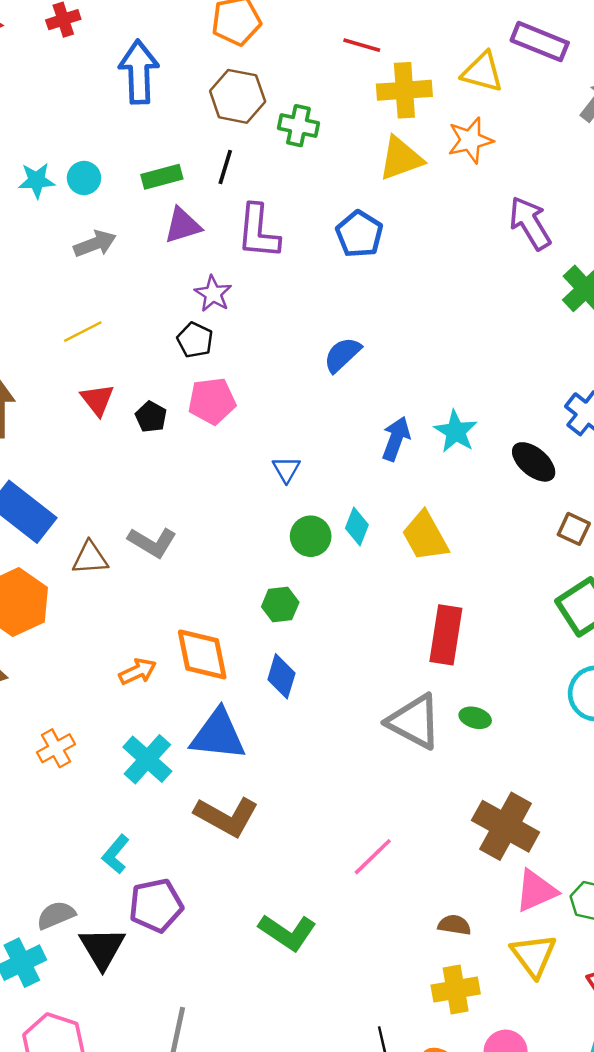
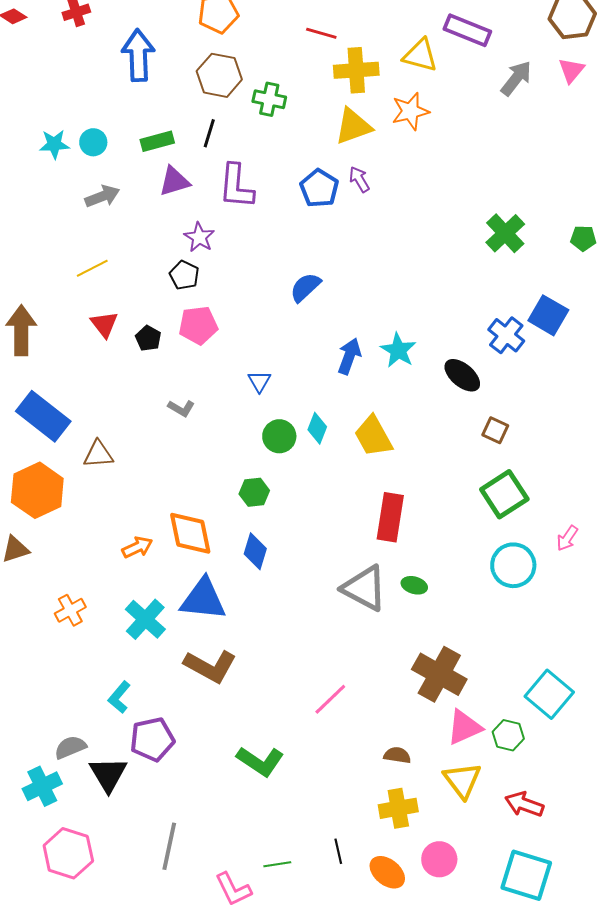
purple arrow: (530, 223) -> (359, 179), moved, size x0.6
gray L-shape: (152, 542) -> (181, 408), moved, size x0.7

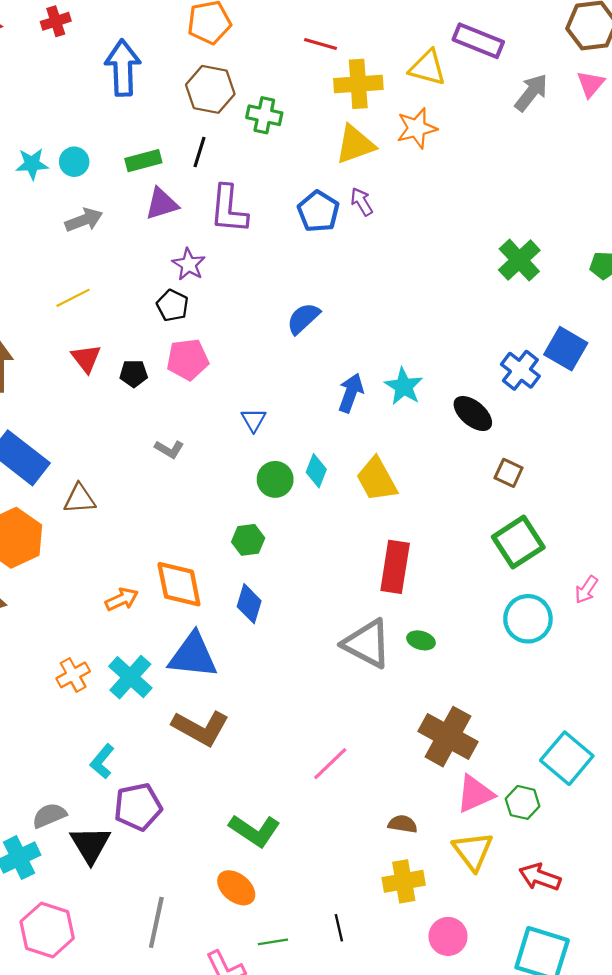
black pentagon: (148, 338) -> (134, 374), turned -30
orange cross: (70, 610) -> (73, 675), moved
orange ellipse: (387, 872) -> (236, 888), moved

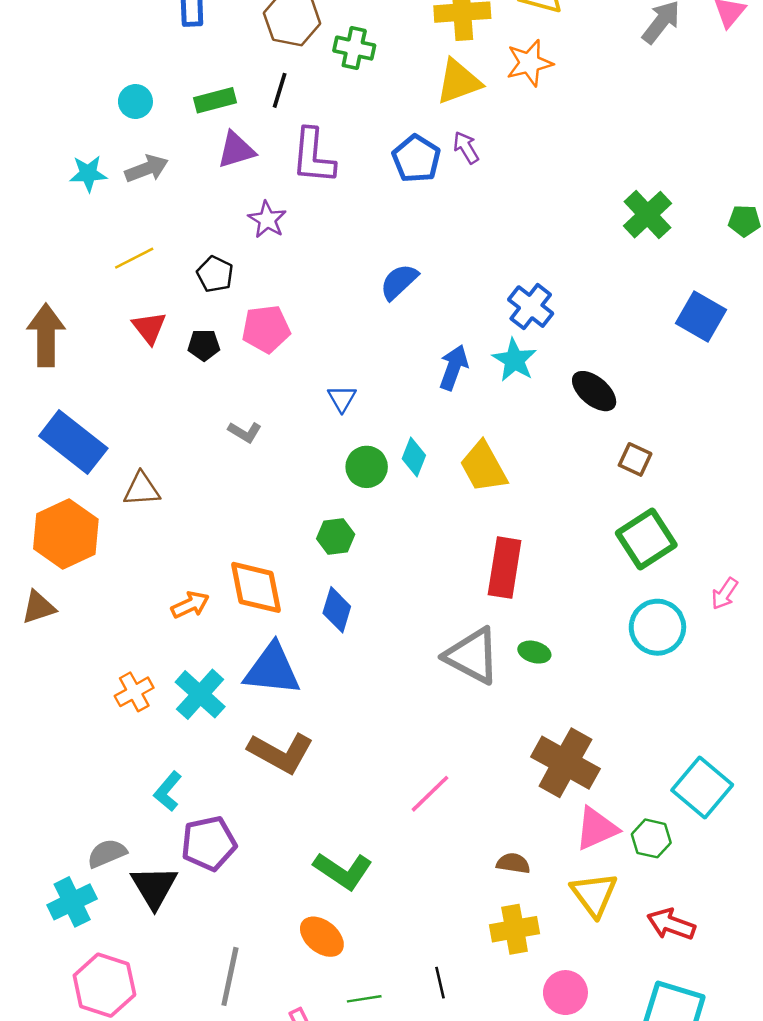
cyan star: (32, 164) -> (88, 174), moved
black pentagon: (172, 305) -> (215, 274), moved
blue cross: (520, 370) -> (531, 307), moved

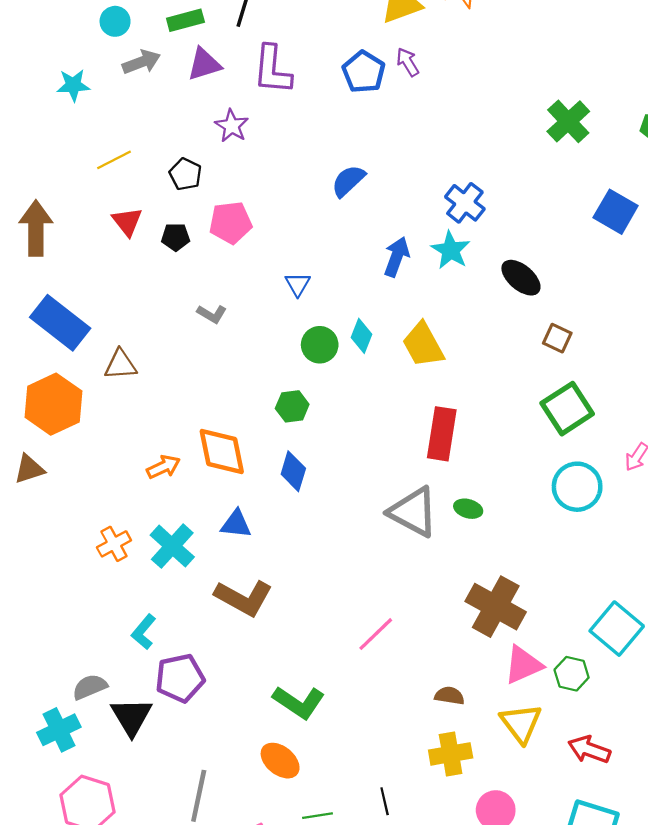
gray arrow: (147, 169) -> (141, 62), moved
blue triangle: (272, 669) -> (236, 524), size x0.6

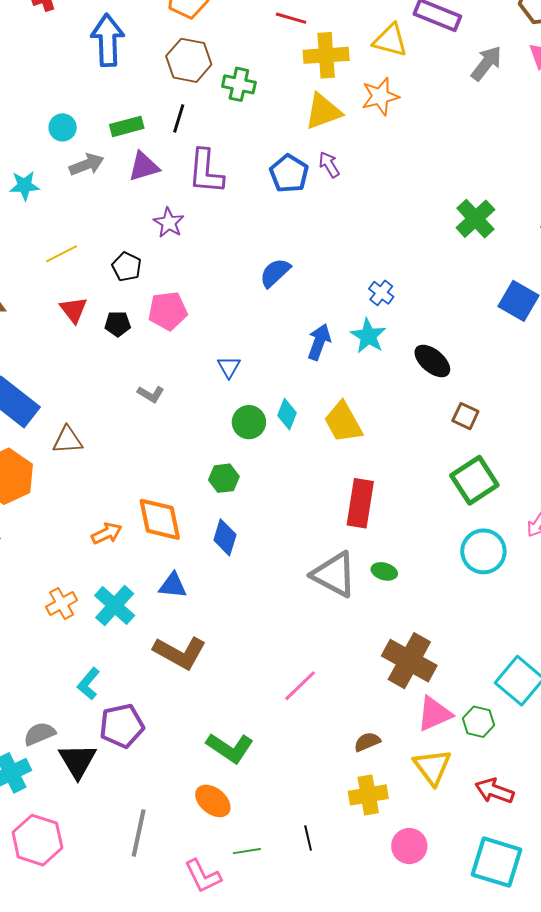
blue cross: (465, 203) -> (381, 293), size x0.7
brown semicircle: (449, 696) -> (367, 742), turned -32

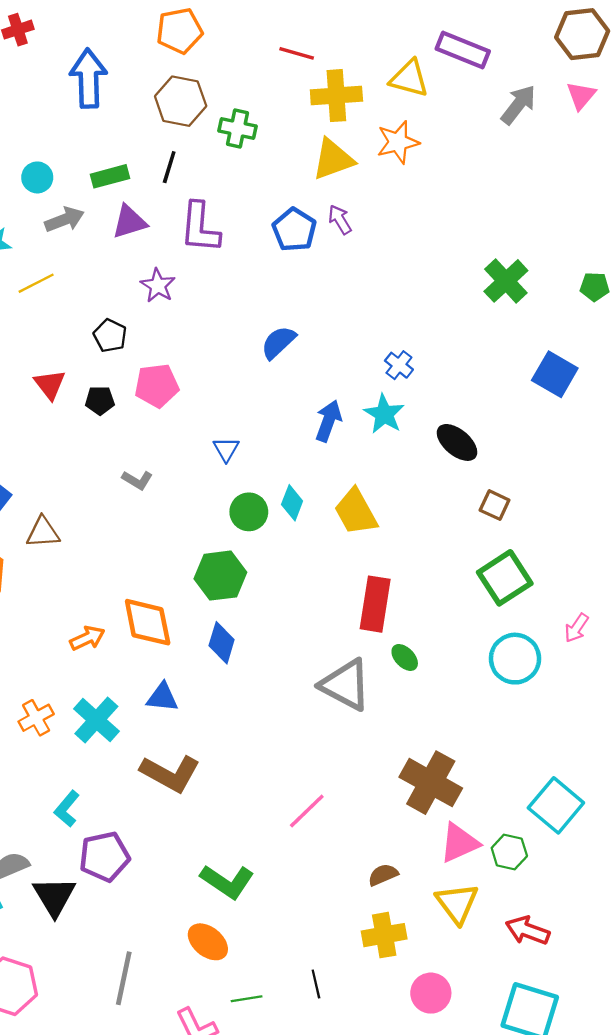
yellow line: (62, 254) -> (36, 283), moved
green hexagon: (224, 478) -> (220, 576), size x1.5
green ellipse: (384, 571) -> (405, 657), moved, turned 30

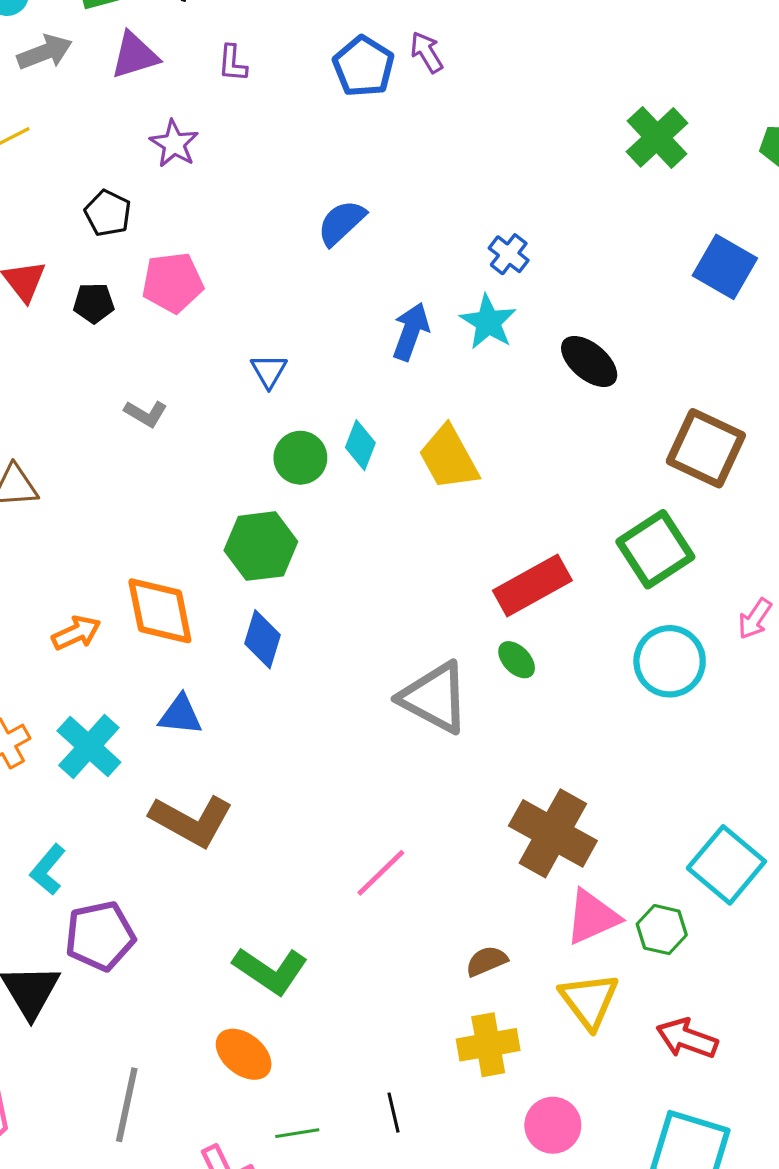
purple L-shape: (200, 227) -> (233, 63), size x0.5
brown square: (495, 505) -> (706, 448), moved, size x1.8
red rectangle: (375, 604) -> (532, 586), moved, turned 52

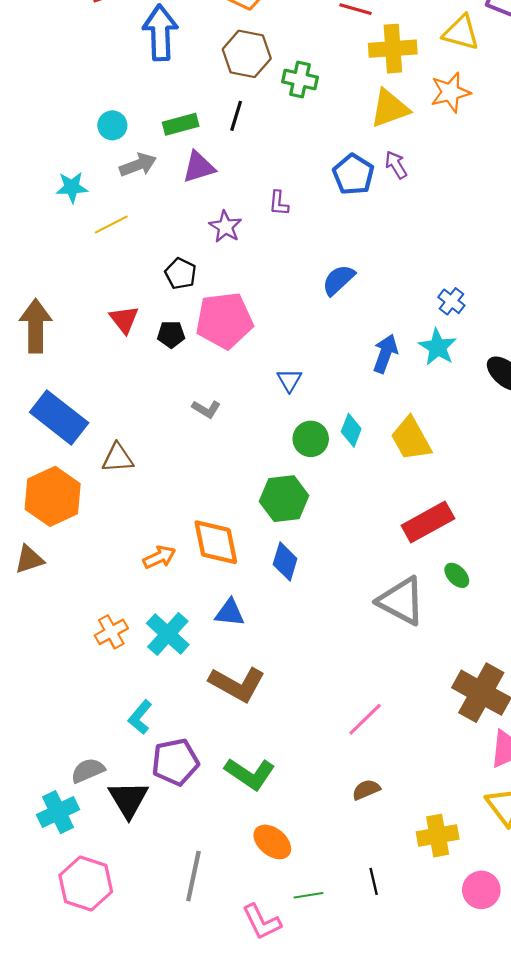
purple L-shape: (233, 63) -> (279, 203), moved
pink pentagon: (173, 283) -> (224, 320), size x1.4
red rectangle: (532, 586) -> (428, 522), moved
brown semicircle: (487, 961) -> (366, 790), moved
green L-shape: (270, 971) -> (250, 774), moved

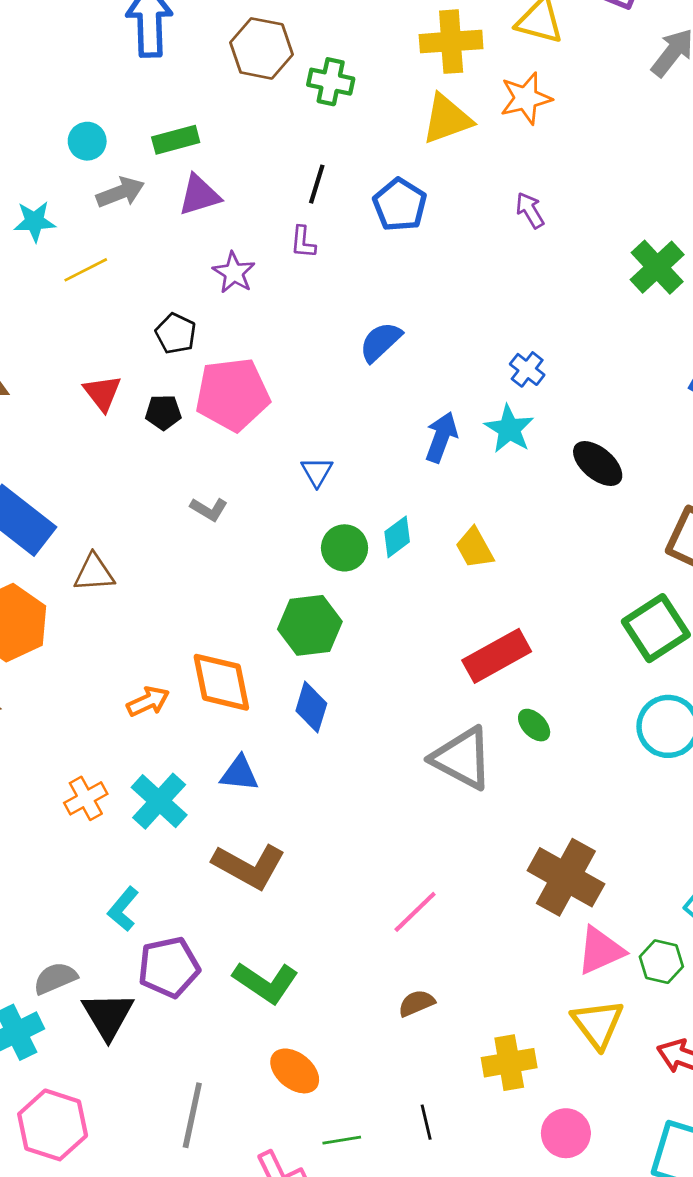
black line: (236, 116) -> (317, 184), moved
purple arrow: (396, 165) -> (530, 210), moved
cyan diamond: (351, 430) -> (397, 537), turned 32
yellow trapezoid: (411, 439) -> (475, 548), size x0.7

